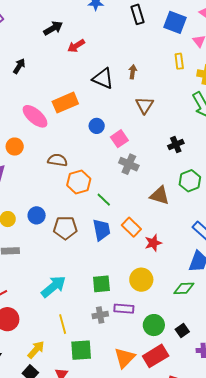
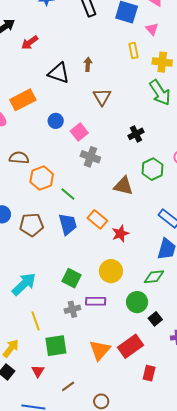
green square: (101, 284) -> (72, 278), turned 36
green circle: (154, 325) -> (137, 302), moved

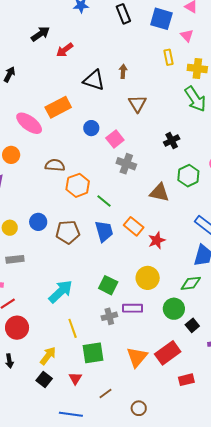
red rectangle: (149, 373) -> (186, 380), turned 63

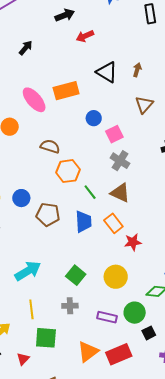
brown triangle: (159, 193) -> (120, 193), moved
purple rectangle: (132, 308) -> (107, 317), moved

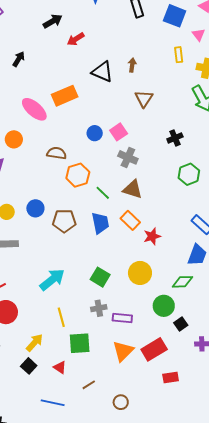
blue circle: (94, 118) -> (95, 133), moved
purple rectangle: (107, 317) -> (122, 318), moved
red triangle: (23, 359) -> (60, 367), turned -32

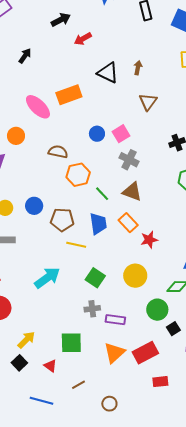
yellow line: (61, 317) -> (76, 245), moved, turned -66

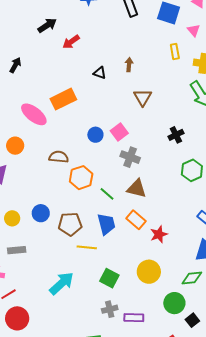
black triangle: (108, 73) -> (100, 73), size x0.6

